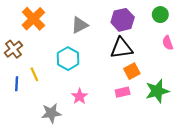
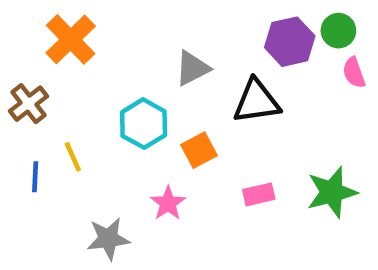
purple hexagon: (123, 20) -> (290, 42), moved
gray triangle: (80, 25) -> (192, 68), moved
pink semicircle: (168, 43) -> (354, 73), moved
orange square: (132, 71) -> (199, 150), moved

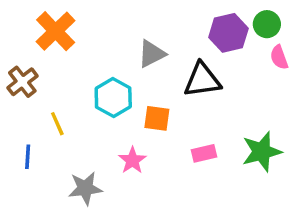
orange square: (199, 150) -> (157, 118), turned 36
blue line: (35, 177) -> (28, 157), moved

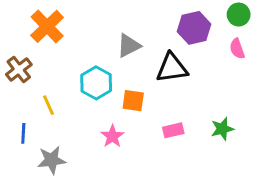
green circle: (267, 24) -> (239, 15), moved
green star: (262, 152) -> (222, 129), size x0.7
gray star: (85, 188) -> (52, 160), moved

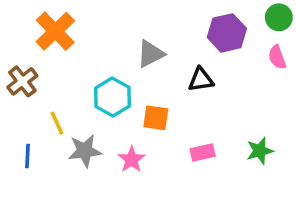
black triangle: (172, 68) -> (201, 80), size x0.7
gray star: (52, 160) -> (85, 151), moved

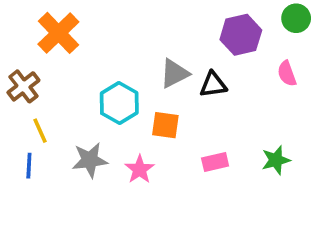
gray triangle: (151, 54) -> (175, 74), moved
pink semicircle: (277, 57) -> (287, 74), moved
yellow line: (57, 123) -> (40, 131), moved

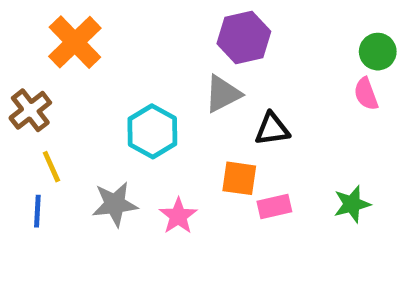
green circle: (296, 18) -> (378, 52), moved
purple hexagon: (241, 35) -> (244, 37), moved
black triangle: (213, 85) -> (272, 129), moved
orange square: (165, 125) -> (239, 178), moved

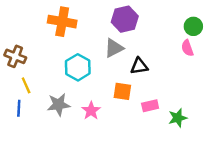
orange cross: (75, 42) -> (62, 22), moved, turned -36
brown cross: (30, 110) -> (15, 56), turned -30
green star: (352, 204) -> (178, 118), moved
pink rectangle: (274, 207) -> (150, 106), moved

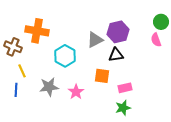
purple hexagon: (125, 19) -> (118, 32), moved
orange cross: (62, 22) -> (37, 31), moved
green star: (178, 118) -> (123, 108), moved

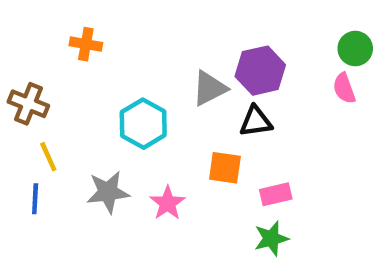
orange cross: (37, 31) -> (86, 44), moved, size x0.6

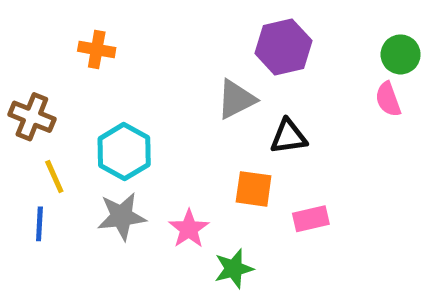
purple hexagon: (260, 71) -> (283, 47), moved
cyan hexagon: (143, 124) -> (124, 152), moved
green star: (271, 238) -> (234, 269), moved

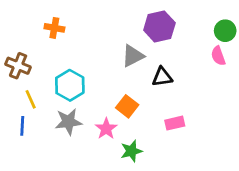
orange square: (254, 189) -> (127, 106), moved, turned 30

